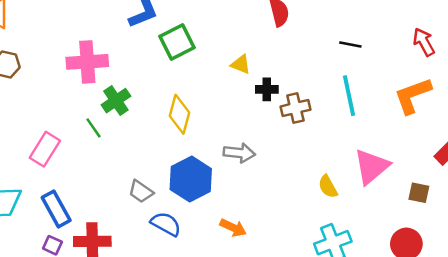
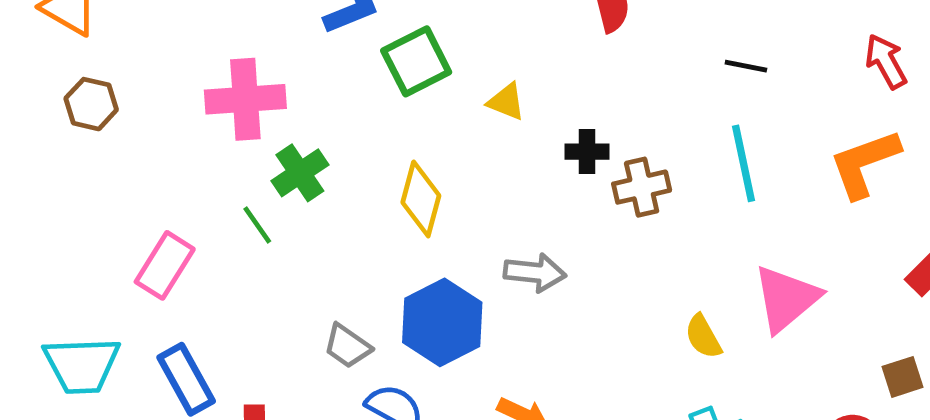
yellow triangle: (241, 64) -> (506, 102), moved
brown square: (419, 193) -> (902, 377), moved, turned -30

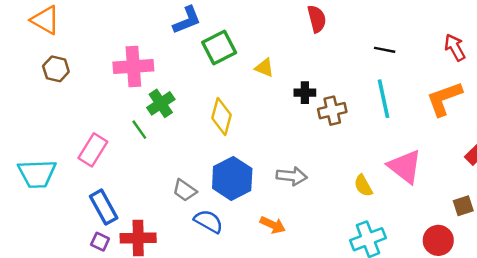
gray arrow: (535, 273) -> (292, 176), moved
pink triangle: (786, 299) -> (405, 167), turned -42
cyan trapezoid: (82, 365) -> (37, 174), moved

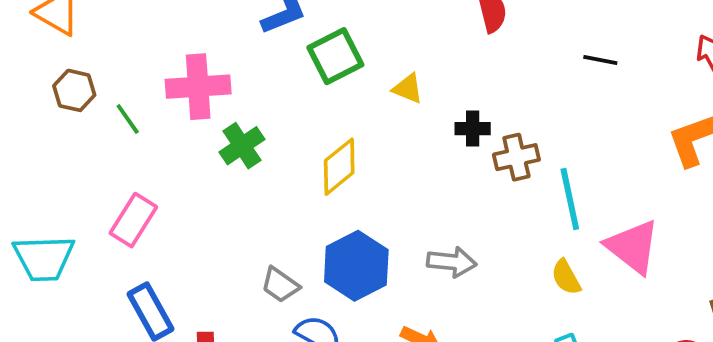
cyan line: (383, 99) -> (570, 199), moved
yellow diamond: (222, 117) -> (339, 167), turned 36
green line: (139, 130) -> (128, 119), moved

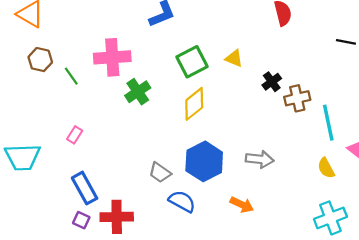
green square: (335, 56) -> (192, 62), moved
black cross: (473, 129) -> (272, 82), turned -36
pink rectangle: (133, 220) -> (75, 135), size x0.6

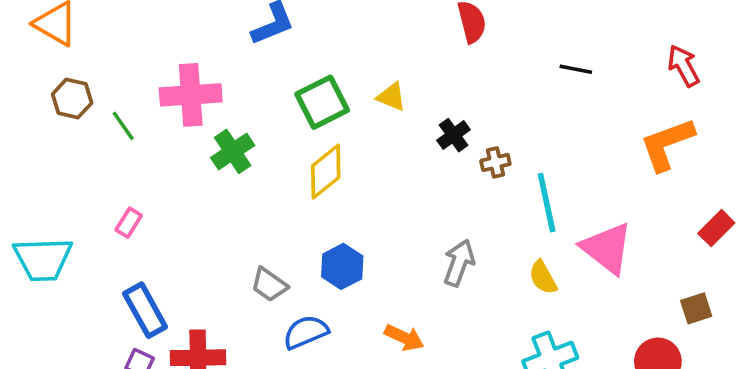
brown cross: (297, 98) -> (495, 162), size x0.7
gray arrow: (260, 159) -> (459, 263), moved, turned -76
blue hexagon: (204, 161) -> (342, 266), size x0.7
blue semicircle: (182, 201) -> (306, 332), turned -52

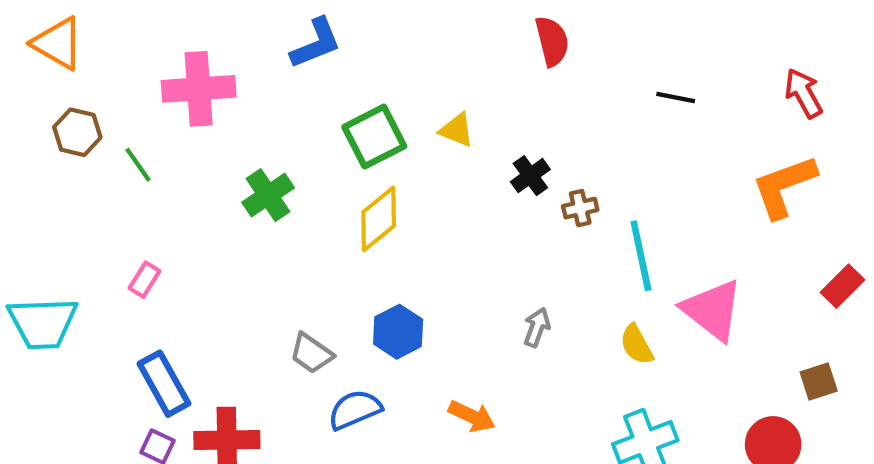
pink cross: (191, 95) -> (199, 89), moved
gray arrow: (459, 263) -> (537, 327), size x0.7

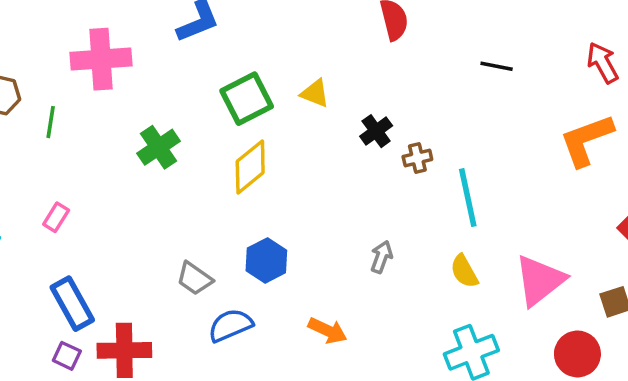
green line: (138, 165) -> (51, 122), turned 44
pink triangle: (712, 310) -> (540, 280), moved, turned 44

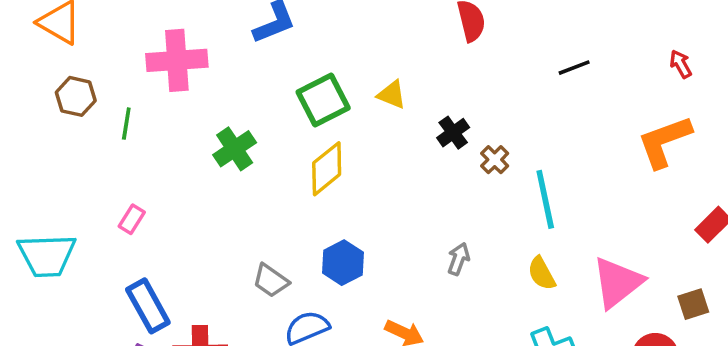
red arrow: (603, 63) -> (681, 64), size x0.7
black line: (497, 66) -> (574, 68), turned -32
brown cross: (417, 158) -> (495, 160), turned -32

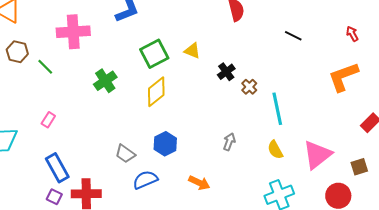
black line: (574, 68) -> (293, 36), turned 48
green line: (126, 124) -> (45, 67), turned -54

